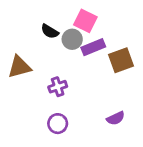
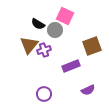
purple rectangle: (93, 47) -> (71, 66), moved
brown triangle: (19, 67) -> (29, 45), moved, turned -36
purple cross: (58, 87) -> (44, 50), moved

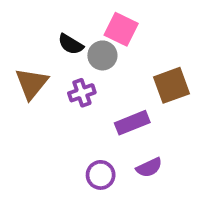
brown triangle: (29, 45) -> (31, 83), moved
purple semicircle: (88, 90) -> (149, 167), moved
purple circle: (44, 94) -> (101, 175), moved

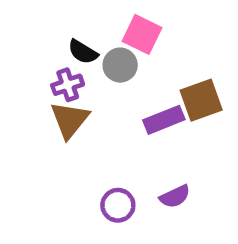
brown triangle: (31, 83) -> (70, 120), moved
purple cross: (82, 93) -> (68, 85), moved
purple rectangle: (132, 123) -> (164, 120), moved

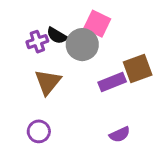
gray circle: (120, 65) -> (82, 45), size x1.4
purple cross: (68, 85) -> (37, 42), moved
purple circle: (118, 205) -> (39, 131), moved

